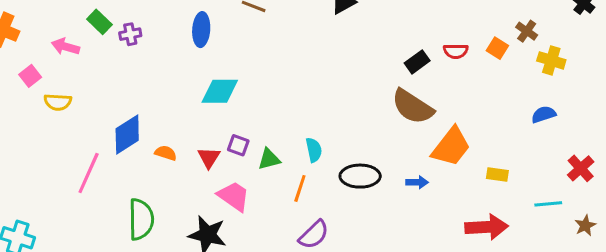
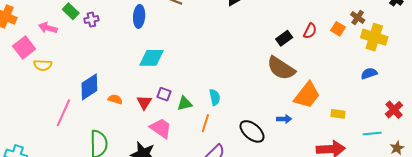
red semicircle: (456, 51) -> (310, 31), turned -63
yellow cross: (551, 60) -> (374, 37), size x1.4
pink square: (30, 76) -> (24, 48), size x1.5
black ellipse: (360, 176) -> (252, 131), moved, turned 40

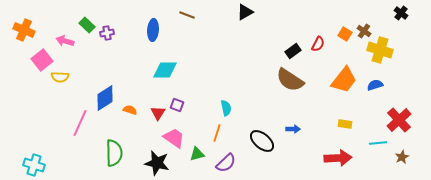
orange square: (338, 29) -> (345, 34), moved
orange trapezoid: (307, 95) -> (344, 80), moved
green triangle: (185, 103) -> (197, 154), moved
red cross: (394, 110) -> (399, 120), size x1.4

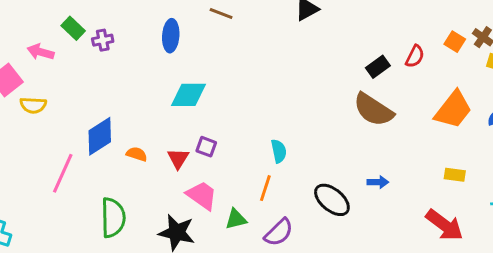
red arrow: (338, 158) -> (444, 225), turned 40

